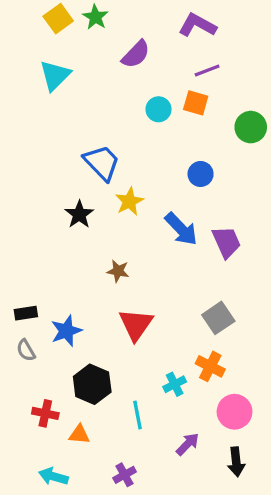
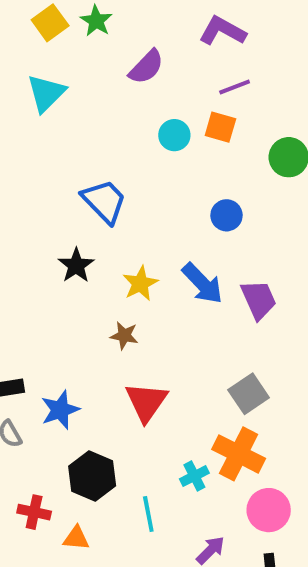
yellow star: (129, 201) -> (140, 284), moved
orange cross: (210, 366) -> (239, 454), size x1.4

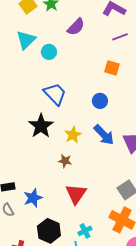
orange square: (220, 127) -> (112, 68), moved
cyan circle: (174, 135) -> (49, 52), moved
blue circle: (227, 215) -> (100, 101), moved
black star: (76, 265) -> (41, 126), size x1.4
cyan cross: (194, 476) -> (85, 231), moved

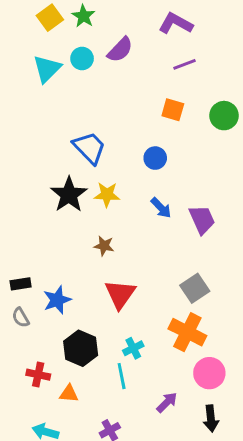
cyan circle: (49, 52) -> (82, 59), moved
yellow star: (73, 135) -> (107, 195), moved, turned 30
blue arrow: (104, 135) -> (161, 208), size x0.7

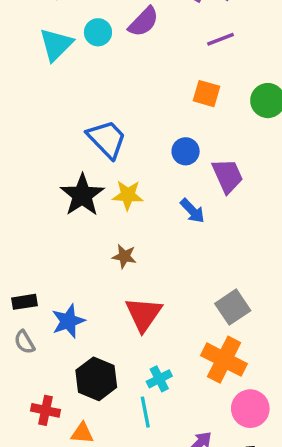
purple trapezoid: (202, 219) -> (228, 176), moved

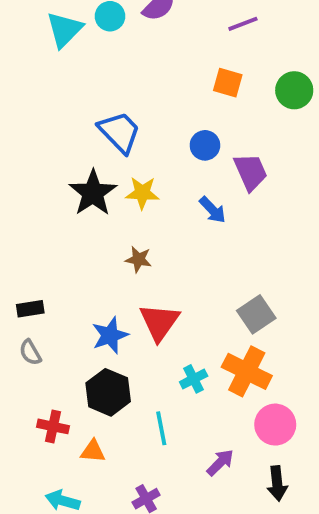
blue star: (68, 321) -> (110, 335), moved
cyan cross: (159, 379) -> (194, 379), moved

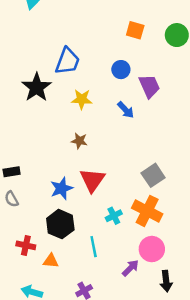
blue trapezoid: (120, 132) -> (67, 61), turned 64
black star: (93, 193) -> (37, 87), moved
pink circle: (275, 425) -> (152, 249), moved

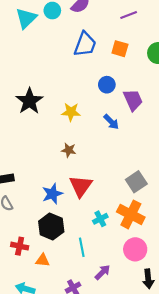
blue trapezoid: (67, 61) -> (85, 44), moved
purple arrow: (130, 268) -> (102, 272), moved

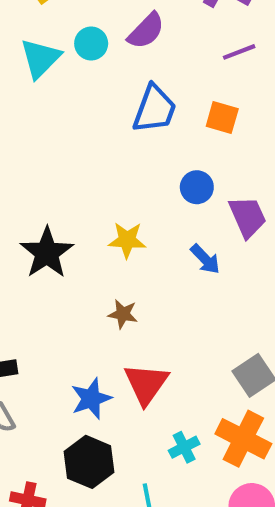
black star: (29, 101) -> (47, 253), moved

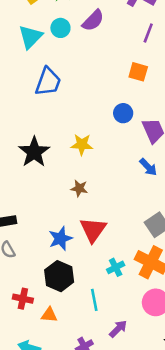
purple line: (239, 52) -> (148, 33), turned -48
blue trapezoid: (155, 109) -> (48, 82), moved
blue arrow: (205, 259) -> (148, 167), moved

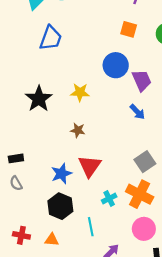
blue circle: (123, 113) -> (116, 65), size x1.5
red cross: (23, 299) -> (21, 235), moved

